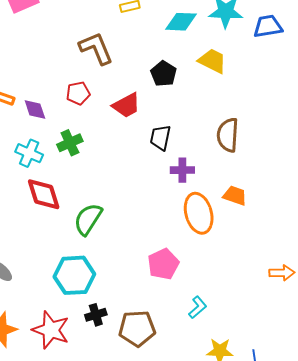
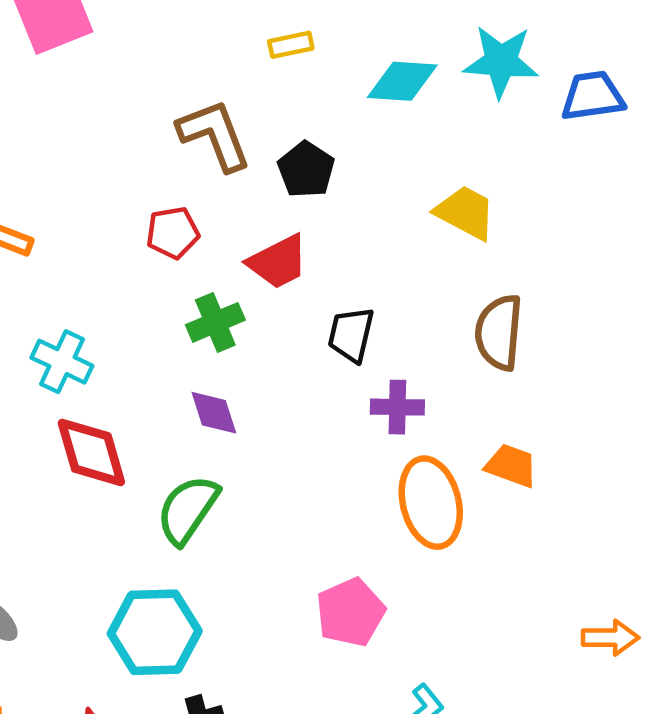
yellow trapezoid: (212, 61) -> (465, 213), moved
black pentagon: (164, 74) -> (306, 170), moved
purple diamond: (35, 109) -> (214, 413), moved
green cross: (70, 143) -> (215, 322), moved

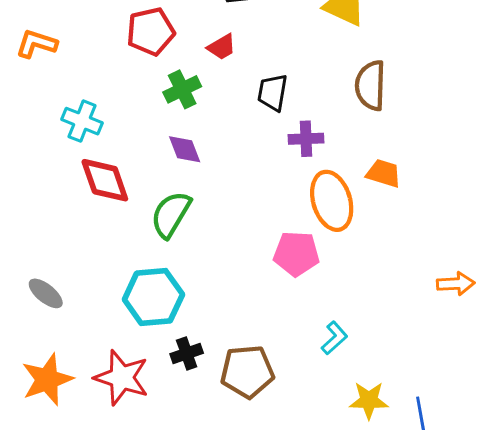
red pentagon: (173, 233) -> (151, 31), size x1.4
red trapezoid: (278, 262) -> (222, 47), size x0.7
pink pentagon: (350, 612) -> (296, 254), moved, turned 30

